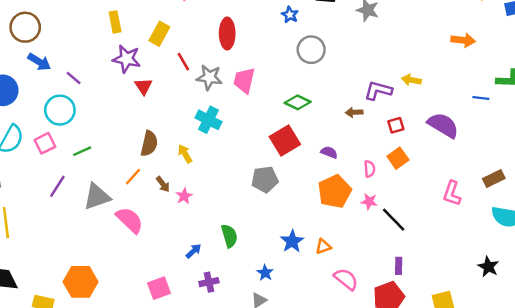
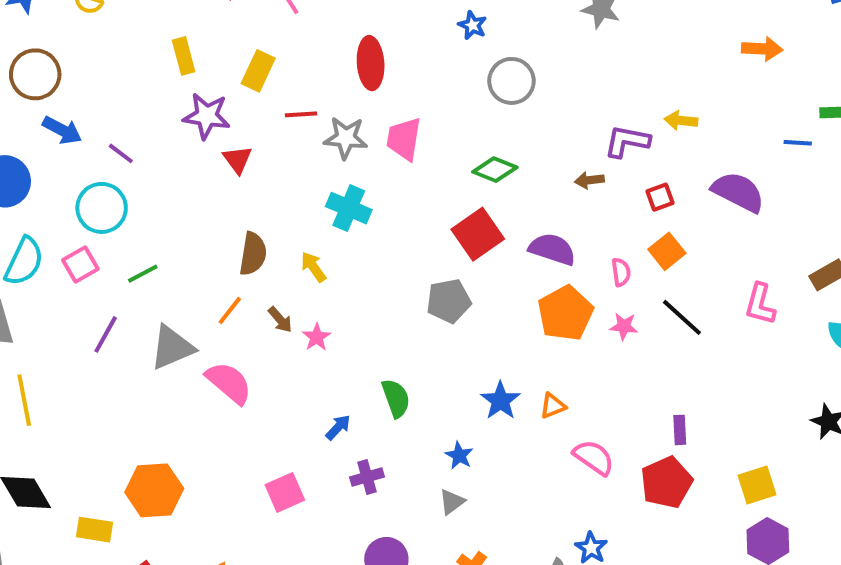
red line: (183, 62) -> (301, 114), turned -60
purple semicircle: (329, 152) -> (552, 249), size x1.6
black line: (394, 220) -> (682, 317), moved

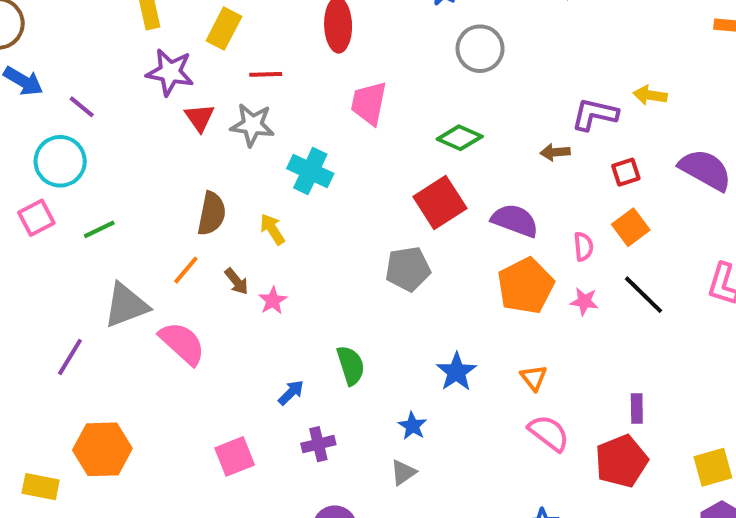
gray star: (346, 138) -> (252, 125), moved
purple line: (106, 334) -> (70, 357), moved
orange triangle: (553, 406) -> (534, 378), moved, turned -48

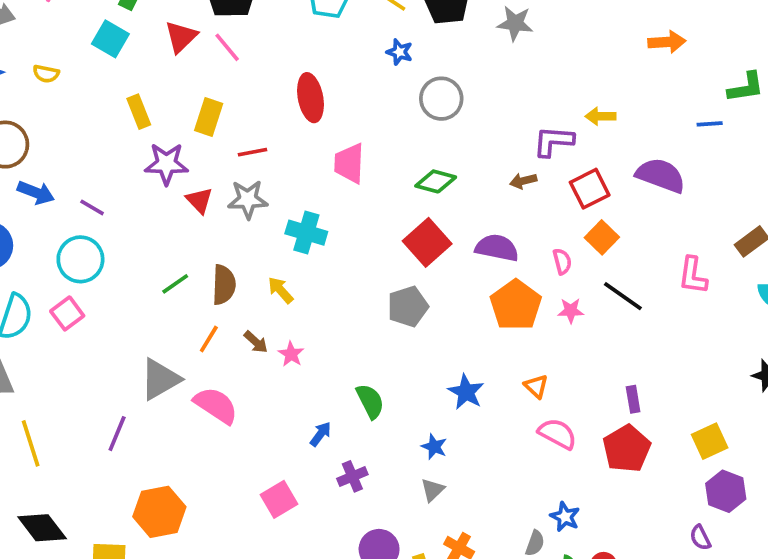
red square: (626, 172) -> (590, 189), size x1.5
green line: (99, 229) -> (175, 284), moved

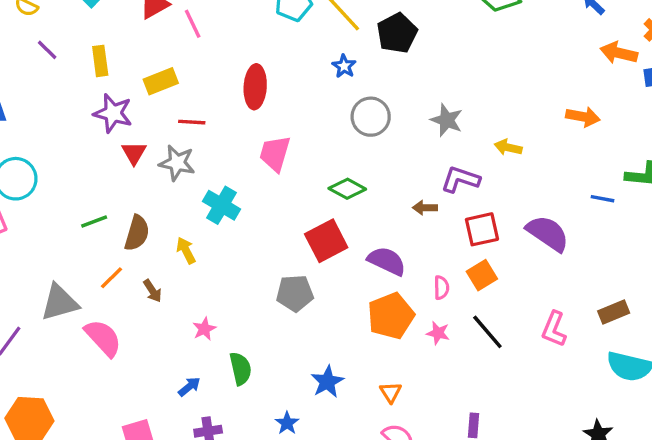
gray star: (515, 23) -> (447, 120), moved
yellow arrow: (600, 116) -> (508, 147), moved
yellow rectangle: (209, 117) -> (161, 81), turned 36
purple line: (92, 207) -> (47, 50), moved
pink star: (291, 354) -> (204, 329), moved

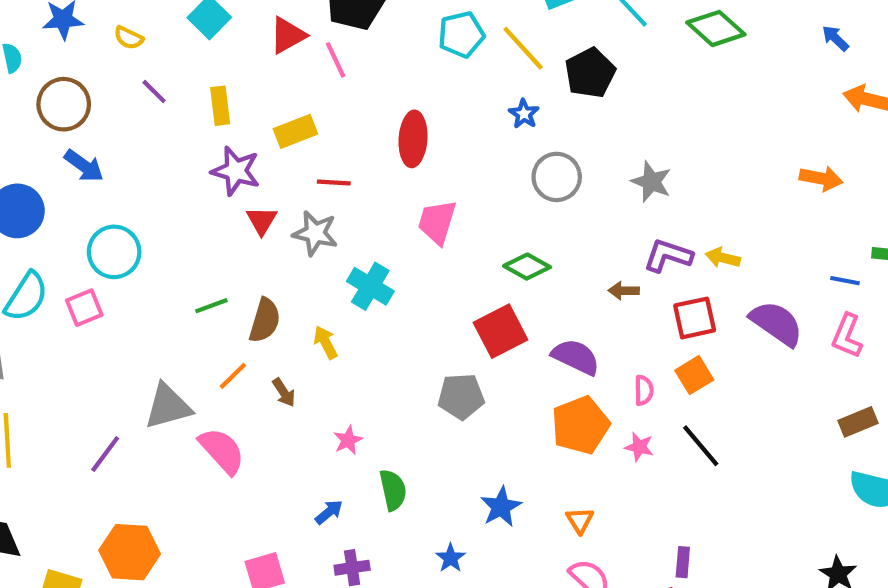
yellow arrow: (508, 147) -> (723, 258), moved
pink L-shape: (554, 329) -> (847, 336), moved

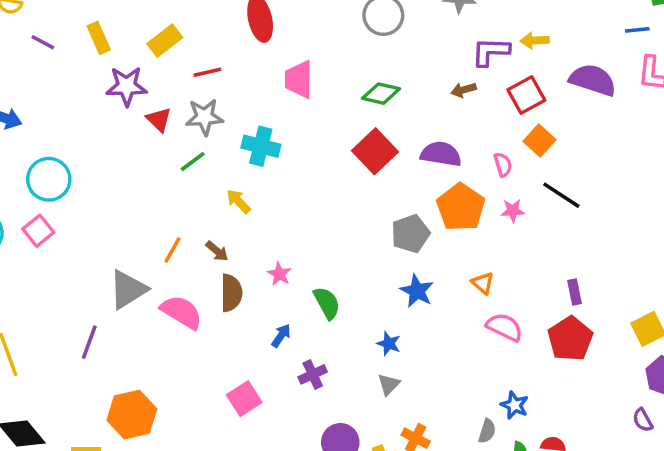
green line: (211, 306) -> (193, 161), moved
brown semicircle: (265, 320) -> (231, 293), moved
gray pentagon: (461, 396) -> (410, 234), moved

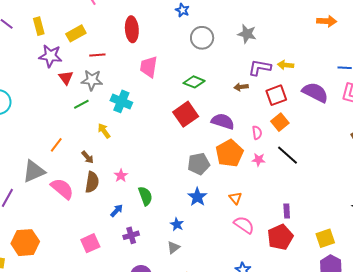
orange line: (173, 250) -> (56, 145), moved

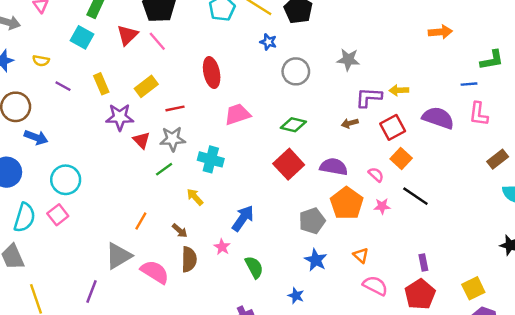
pink trapezoid: (149, 67) -> (237, 114), turned 70
pink semicircle: (257, 133) -> (376, 175), turned -32
blue arrow: (117, 211) -> (243, 218), moved, size x1.6

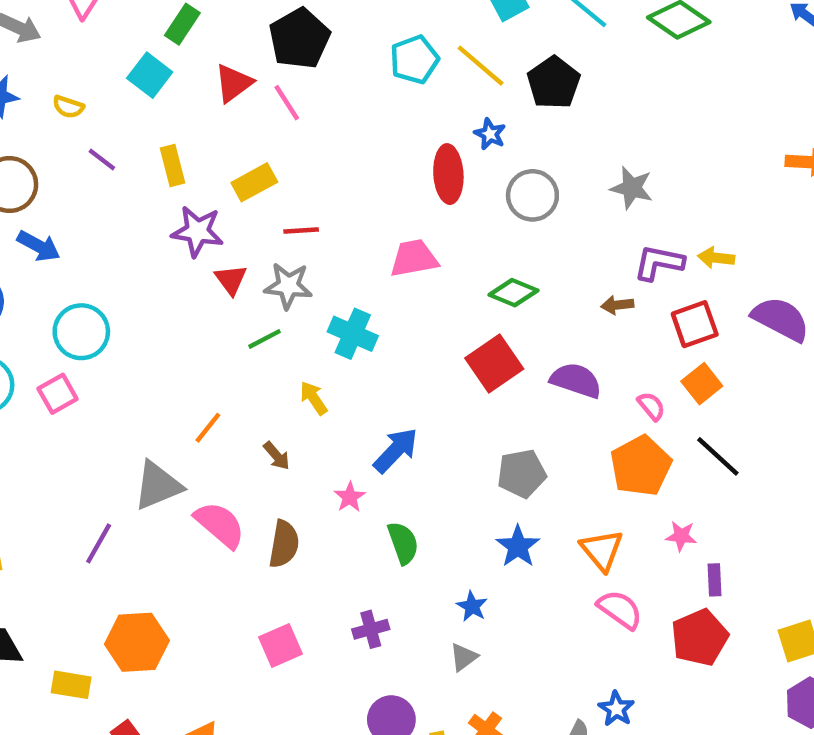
red ellipse: (212, 73) -> (448, 174), moved
orange pentagon: (347, 203) -> (641, 466), moved
pink star: (382, 206) -> (681, 536), moved
orange triangle: (361, 255) -> (602, 550), size x1.5
brown semicircle: (189, 259) -> (284, 544), moved

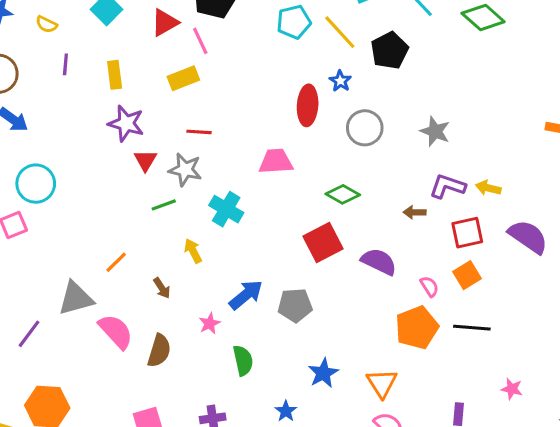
purple line: (102, 159) -> (65, 64), turned 50
yellow rectangle: (254, 182) -> (183, 78), moved
black line: (718, 456) -> (472, 328), turned -45
gray pentagon: (522, 473) -> (295, 305), moved
pink star: (681, 536) -> (512, 389), moved

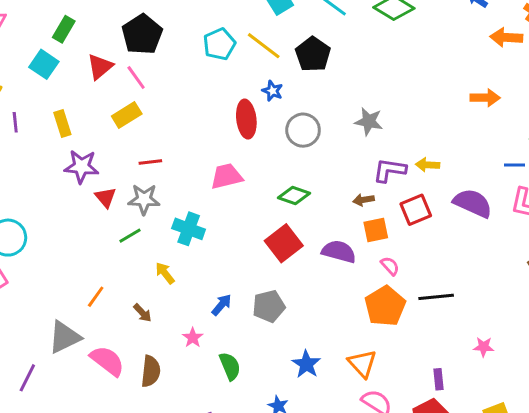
orange square: (467, 275) -> (376, 230), moved, turned 30
blue arrow: (246, 295) -> (221, 305), size x0.7

